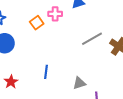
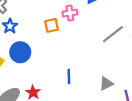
orange square: (37, 23) -> (52, 25), turned 32

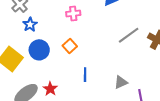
pink cross: (70, 13) -> (73, 14), moved
orange square: (52, 25) -> (70, 46), moved, turned -32

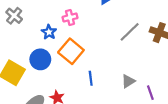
blue star: (30, 25) -> (49, 32), moved
orange square: (70, 46) -> (71, 51), size x1.6

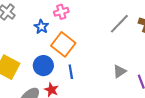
blue circle: (40, 59) -> (43, 66), moved
blue line: (91, 78) -> (71, 72), moved

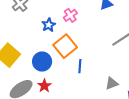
pink cross: (61, 12) -> (70, 15), turned -32
blue line: (71, 72) -> (80, 66), moved

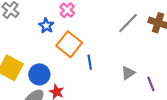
blue circle: (42, 62) -> (39, 74), moved

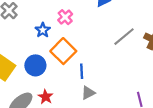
gray triangle: (128, 73) -> (88, 93), moved
blue circle: (39, 74) -> (35, 65), moved

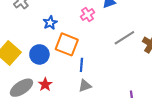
pink cross: (65, 17) -> (88, 14), moved
orange square: (63, 51) -> (67, 44), turned -30

